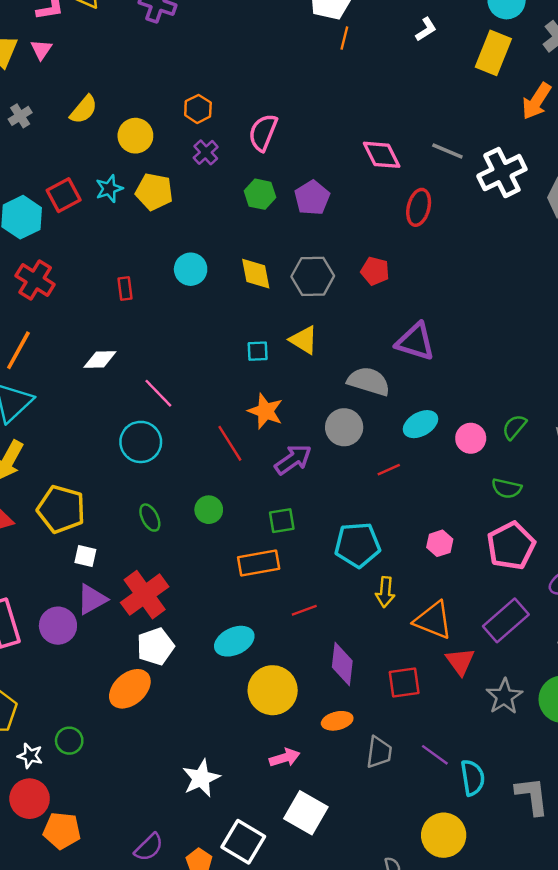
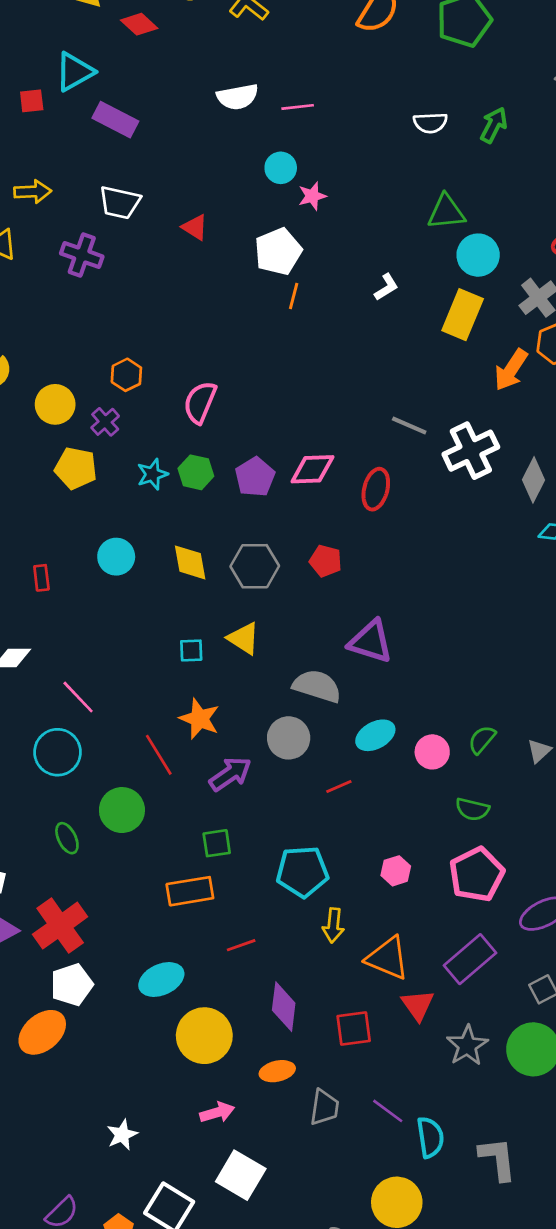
purple cross: (206, 152) -> (105, 422), moved
pink diamond: (382, 155) -> (312, 469), moved, turned -66
cyan star: (109, 189) -> (152, 474), moved
green circle: (209, 510) -> (122, 810), moved, size x1.4
white star: (201, 778) -> (122, 1135), size x0.7

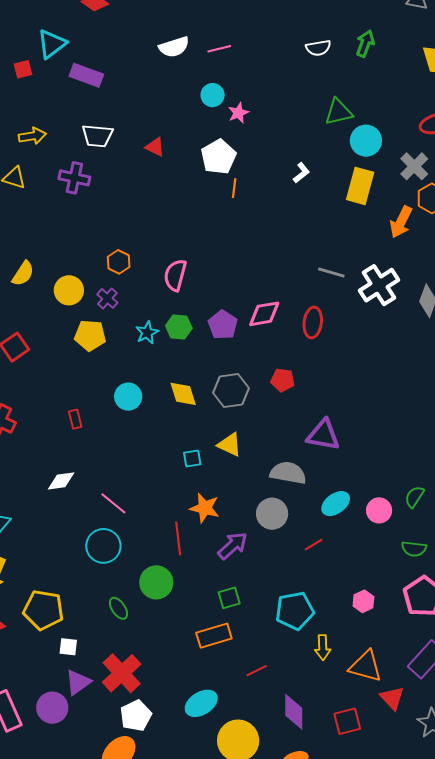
red line: (159, 755) -> (178, 538), turned 32

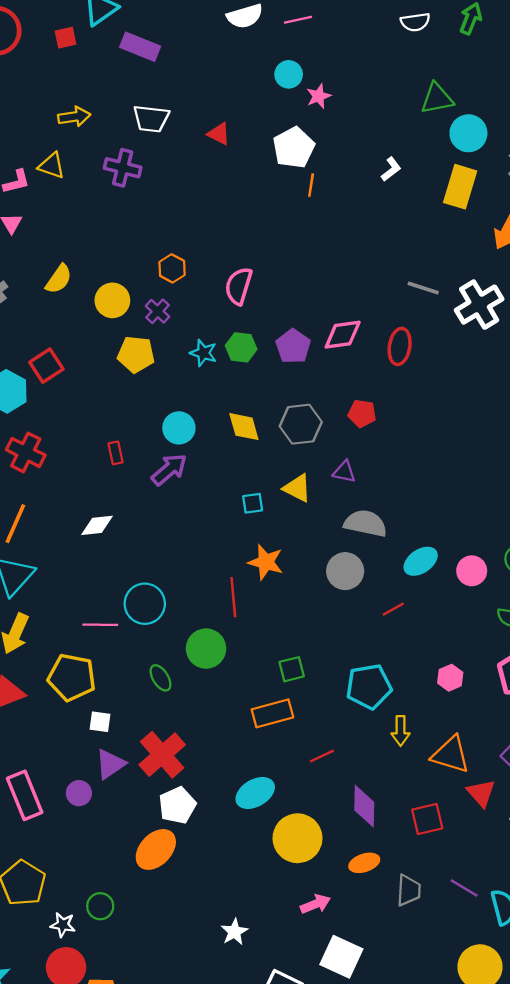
cyan star: (147, 333) -> (203, 353), turned -30
purple triangle: (323, 435) -> (344, 472), moved, size x0.6
pink line: (113, 503) -> (100, 625), moved, turned -40
purple arrow: (233, 546) -> (169, 470), moved
purple circle: (52, 708) -> (79, 793), size x0.7

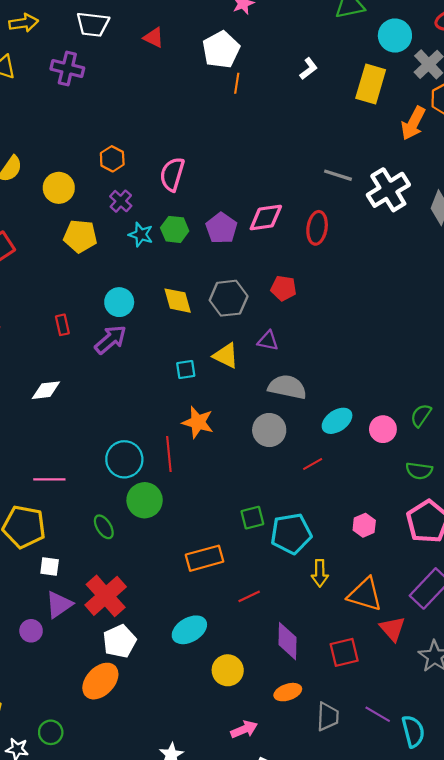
cyan circle: (468, 133) -> (395, 36), moved
purple cross: (158, 311) -> (121, 201), moved
cyan circle: (145, 604) -> (124, 459), moved
green square: (292, 669) -> (252, 518), moved
yellow circle: (298, 838) -> (228, 670), size x0.7

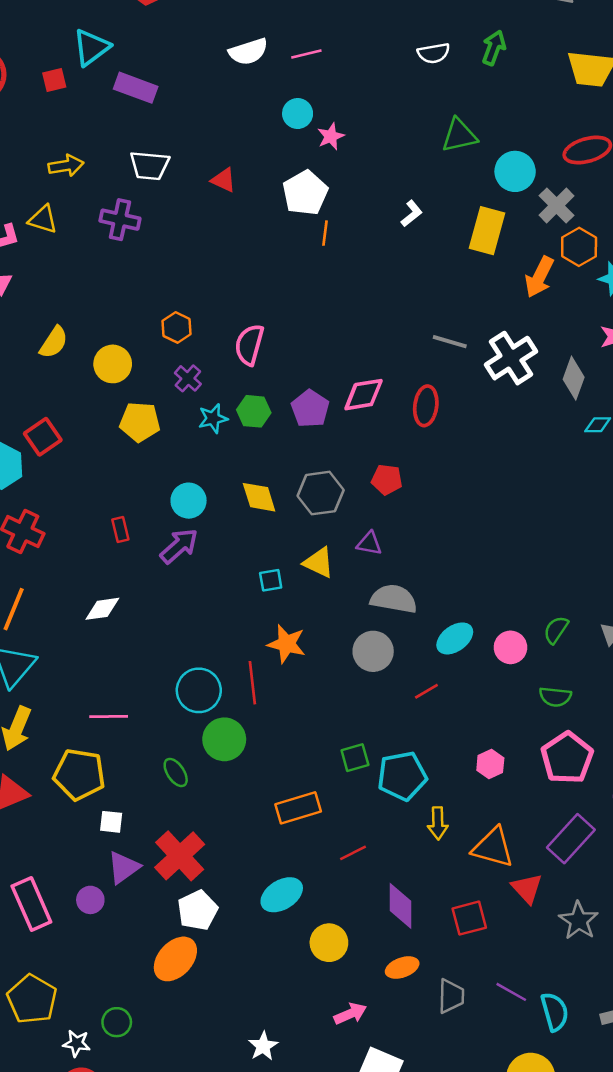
cyan star: (141, 235) -> (213, 418), turned -30

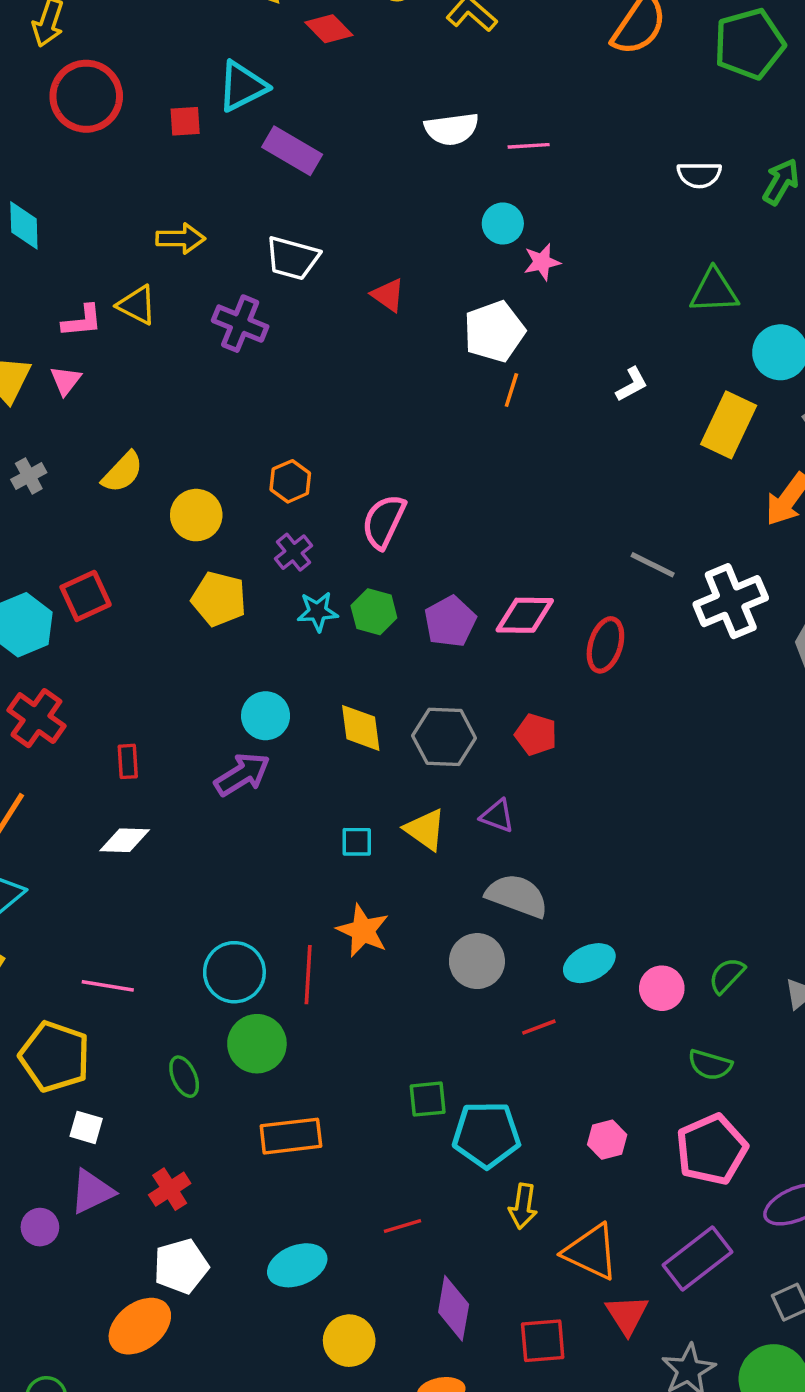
red rectangle: (120, 529) -> (128, 761), moved
orange rectangle: (298, 808) -> (291, 1136), moved
red cross: (180, 856) -> (170, 1189), size x0.6

